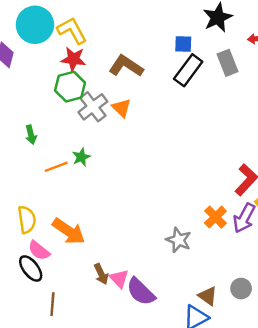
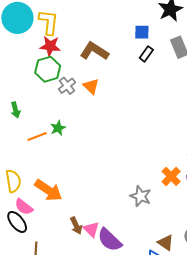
yellow L-shape: (72, 30) -> (49, 22), turned 36
black rectangle: (188, 70) -> (146, 54), size x0.6
gray cross: (93, 107) -> (67, 86), size x0.7

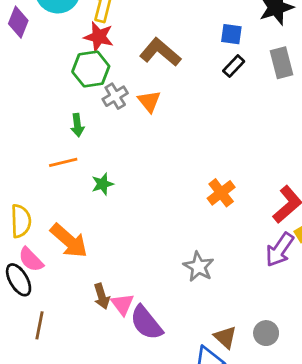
green arrow: (16, 110) -> (77, 125), moved
green star: (58, 128) -> (103, 184), moved
orange cross: (171, 176) -> (221, 193), moved

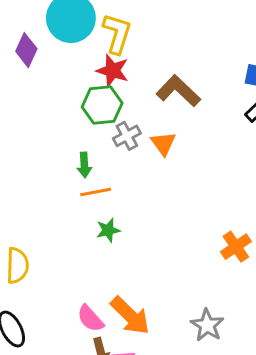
orange line: (63, 162) -> (96, 192), moved
orange arrow: (69, 241) -> (130, 316), moved
pink semicircle: (31, 260) -> (90, 318), moved

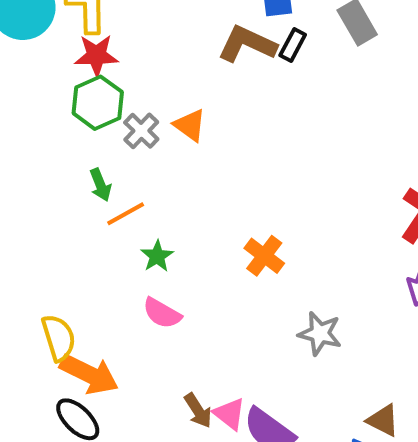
brown L-shape: (178, 91) -> (247, 44), moved
orange cross: (236, 247) -> (264, 256), moved
orange arrow: (130, 316) -> (89, 374), moved
pink semicircle: (90, 318) -> (162, 313), moved

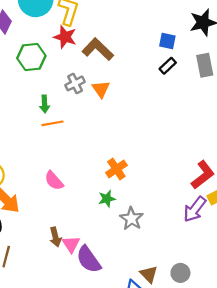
brown L-shape: (247, 44) -> (98, 49), moved
green hexagon: (98, 103) -> (31, 57), moved
green star: (157, 256) -> (107, 199), moved

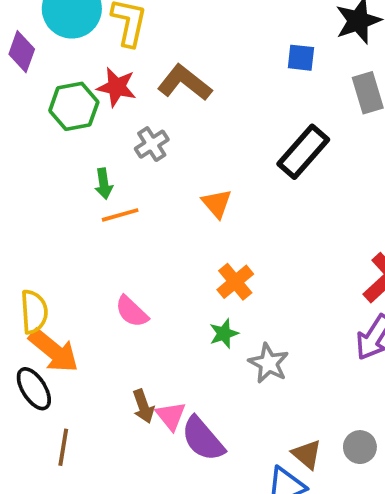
red star: (65, 37) -> (117, 87), moved
black rectangle: (168, 66) -> (303, 152), moved, size x1.8
orange triangle: (101, 89) -> (217, 203), moved

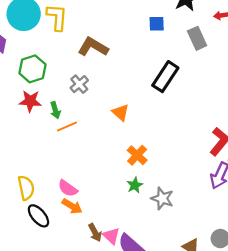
red star: (117, 87) -> (30, 101), moved
pink semicircle: (132, 312) -> (68, 188), moved
orange arrow: (54, 351) -> (72, 206), moved, size x0.7
black ellipse: (34, 389) -> (38, 216), moved

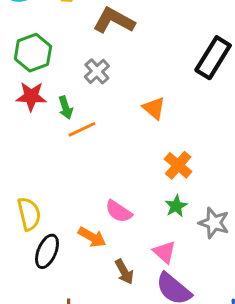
pink semicircle: (68, 188) -> (119, 211), moved
black ellipse: (38, 216) -> (47, 251), turned 65
pink triangle: (111, 236) -> (164, 252), moved

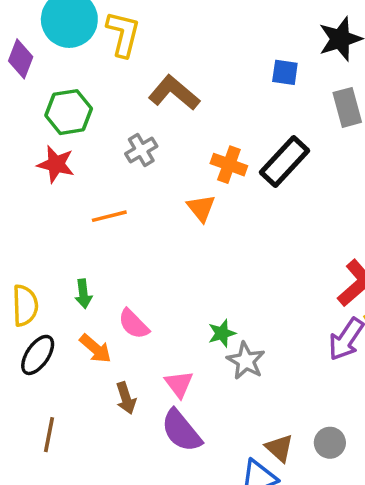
green arrow: (66, 108) -> (83, 294), moved
orange cross: (178, 165) -> (229, 165), moved, turned -32
green star: (176, 206) -> (222, 333), moved

